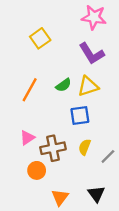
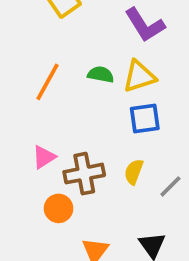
green semicircle: (64, 85) -> (101, 74), turned -133
blue square: (80, 115) -> (145, 119), moved

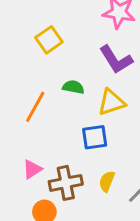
green semicircle: (101, 74) -> (73, 87), moved
blue square: (145, 119) -> (95, 137), moved

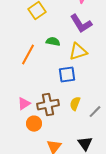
pink triangle: (32, 169) -> (24, 104), moved

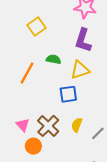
purple L-shape: (81, 24) -> (83, 40), turned 50
pink triangle: (24, 104) -> (23, 125), turned -40
brown cross: (48, 105) -> (48, 126), turned -35

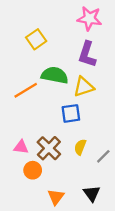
green semicircle: (53, 59) -> (55, 75), size x1.6
orange line: (27, 73) -> (26, 90), turned 30
pink triangle: (23, 125) -> (21, 147), turned -40

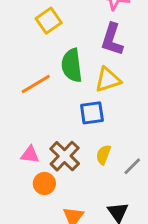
green semicircle: (55, 75) -> (72, 65), turned -108

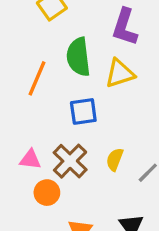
orange line: (36, 84) -> (37, 78), turned -36
blue square: (92, 113) -> (83, 111), moved

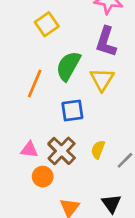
green semicircle: (78, 57) -> (68, 66), turned 36
yellow triangle: (120, 73) -> (102, 79), turned -40

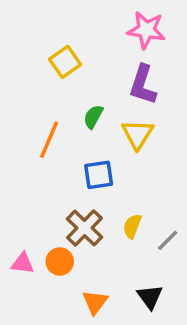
green semicircle: (68, 66) -> (93, 117), size x0.6
pink triangle: (29, 150) -> (23, 263), moved

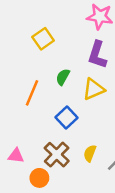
yellow triangle: (137, 134) -> (94, 89), turned 35
blue square: (99, 175) -> (66, 118), turned -35
pink triangle: (23, 263) -> (16, 156), moved

